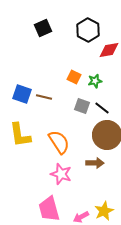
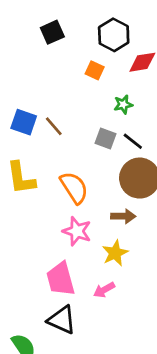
orange square: (74, 77) -> (95, 70), moved
brown line: (44, 97) -> (54, 126), turned 35
yellow star: (104, 211) -> (115, 253), moved

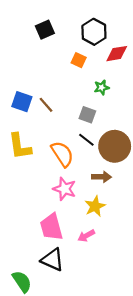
black line: (133, 141) -> (86, 140), moved

